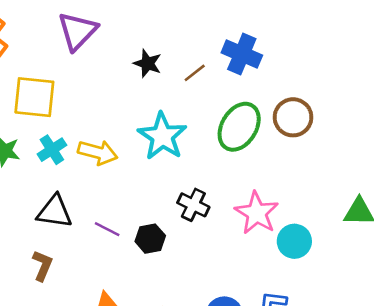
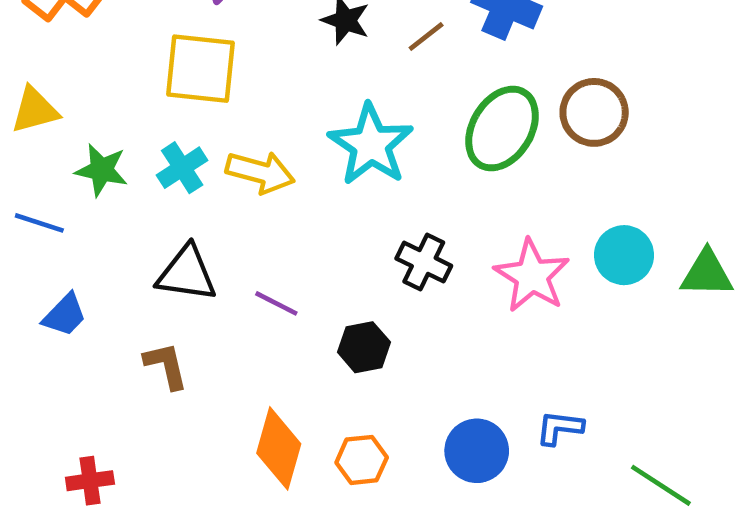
yellow square: (34, 97) -> (200, 69), moved
black hexagon: (150, 239) -> (364, 347), moved
cyan circle: (294, 241) -> (624, 255), moved
brown L-shape: (42, 265) -> (166, 366), turned -36

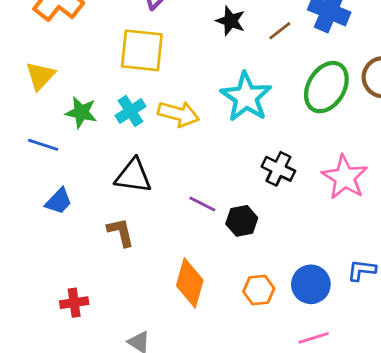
yellow triangle: (35, 110) -> (40, 76), turned -32
purple line: (276, 303) -> (202, 204), moved
orange hexagon: (362, 460) -> (259, 290), moved

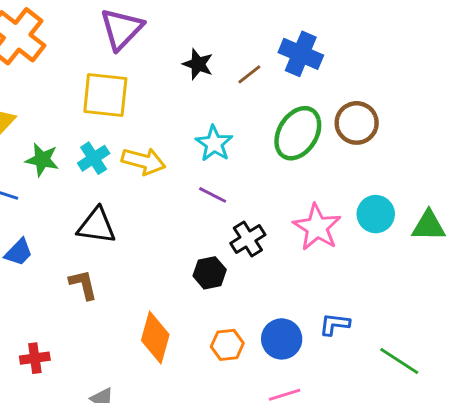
cyan star: (246, 97) -> (214, 144), size x0.7
black cross: (278, 169) -> (248, 239), moved, turned 32
purple line: (202, 204) -> (213, 195), moved

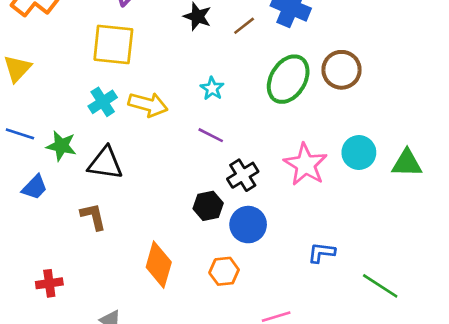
cyan star: (214, 144) -> (212, 88), size x0.7
green star: (42, 160) -> (61, 146), moved
blue circle: (282, 339) -> (248, 225), moved

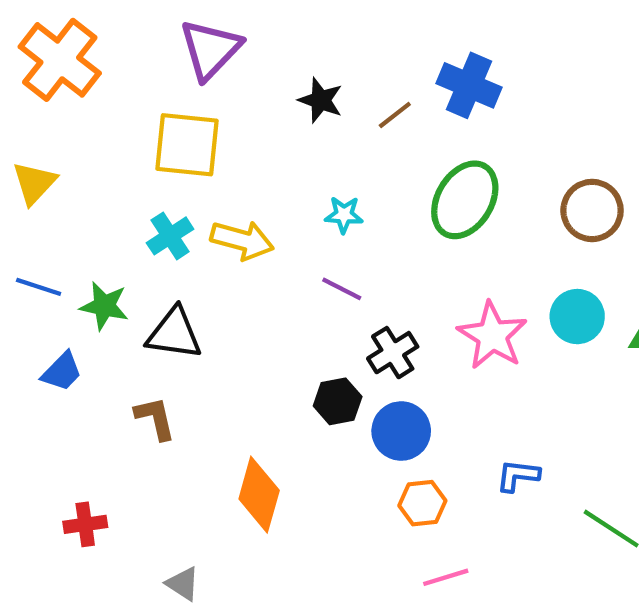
brown circle: (342, 70) -> (592, 210), moved
cyan star: (212, 88) -> (344, 215), turned -30
orange hexagon: (224, 271) -> (422, 503), moved

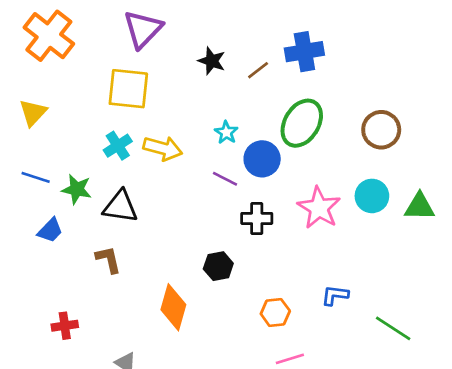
blue cross: (469, 85) -> (304, 52), turned -33
cyan star: (344, 215) -> (226, 132), turned 30
black cross: (393, 353) -> (257, 218), turned 32
black hexagon: (338, 401) -> (218, 266), moved
blue circle: (401, 431) -> (262, 159), moved

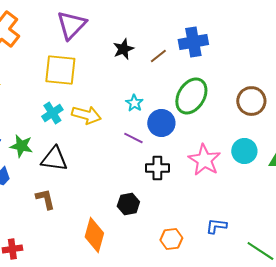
black star: (212, 61) -> (123, 49), turned 30

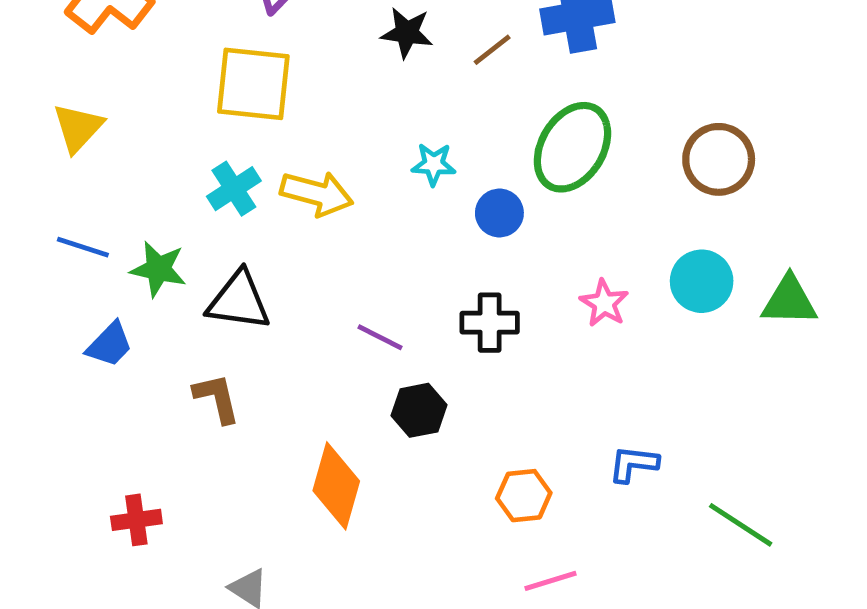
black star: (123, 49) -> (407, 33), turned 30
cyan star: (134, 103) -> (434, 164), turned -30
blue circle: (161, 123) -> (499, 213), size x0.7
purple line: (133, 138) -> (380, 337), moved
pink star: (204, 160) -> (604, 303), size x0.6

